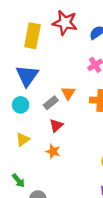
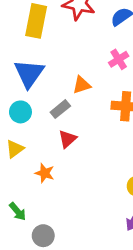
orange triangle: (68, 93) -> (82, 85), moved, turned 40
yellow triangle: (23, 139) -> (15, 149), moved
orange star: (53, 151) -> (45, 173), moved

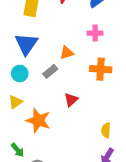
pink cross: (119, 59) -> (95, 33), turned 32
red triangle: (67, 139) -> (71, 100), moved
orange star: (45, 173) -> (38, 120), size x1.6

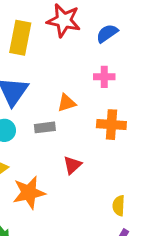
gray rectangle: (50, 71) -> (45, 127), turned 32
orange star: (38, 120) -> (29, 193), turned -30

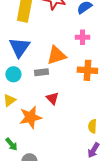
orange triangle: (67, 103) -> (56, 55), size x1.5
red triangle: (72, 165) -> (52, 98), moved, turned -32

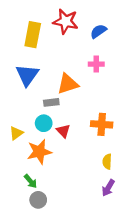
orange cross: (87, 70) -> (102, 124), moved
cyan circle: (13, 74) -> (44, 123), moved
green arrow: (11, 144) -> (31, 181), moved

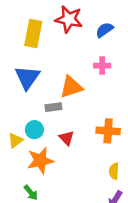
cyan circle: (44, 123) -> (34, 130), moved

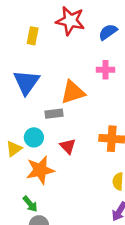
yellow rectangle: (33, 33) -> (33, 36), size x0.6

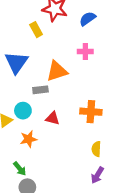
yellow rectangle: (33, 36) -> (36, 30), moved, turned -40
red triangle: (68, 146) -> (53, 118), turned -32
orange star: (40, 170) -> (28, 139), size x0.7

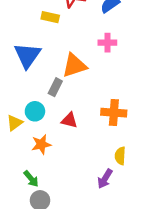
yellow rectangle: (36, 30) -> (50, 17), turned -48
gray rectangle: (40, 90) -> (55, 87), turned -56
purple arrow: (97, 175) -> (105, 179), moved

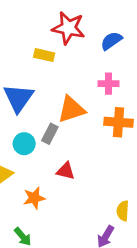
cyan circle: (35, 111) -> (24, 144), moved
orange cross: (114, 113) -> (118, 122), moved

